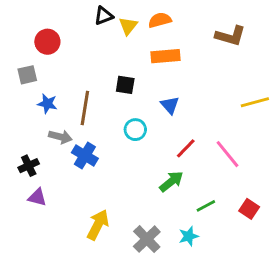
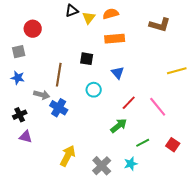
blue star: (47, 104) -> (18, 78), moved

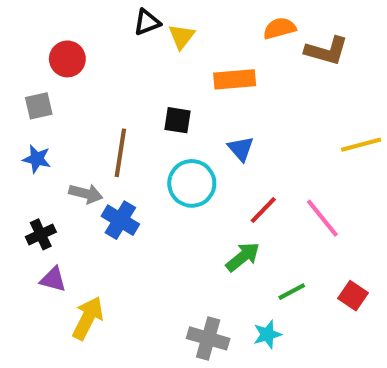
orange semicircle: (111, 14) -> (280, 28), moved
cyan circle: (94, 90) -> (192, 183), size x1.5
yellow arrow: (68, 156) -> (88, 318), moved
gray cross: (102, 166) -> (208, 338), turned -30

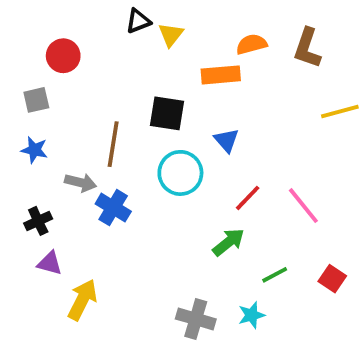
orange semicircle: (280, 28) -> (252, 44), moved
brown L-shape: (326, 51) -> (307, 48), turned 93
black square: (178, 120) -> (167, 113), size x1.4
yellow line: (361, 145) -> (340, 111), moved

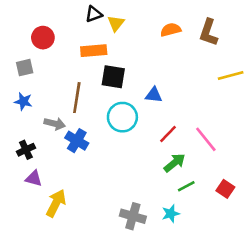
orange rectangle: (221, 75) -> (94, 51), moved
blue triangle: (227, 140) -> (154, 95), turned -42
green arrow: (228, 242) -> (175, 163), moved

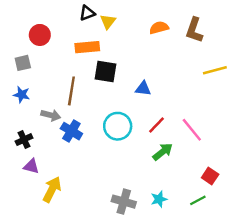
cyan circle: (122, 117) -> (118, 126), moved
green line: (186, 186) -> (198, 200), moved

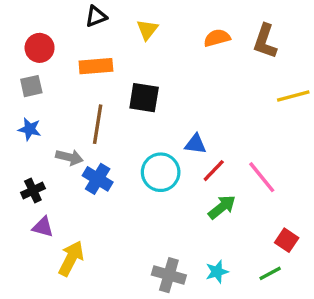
black triangle: (87, 13) -> (96, 16), moved
red circle: (40, 35) -> (40, 48), moved
orange rectangle: (87, 47) -> (96, 66), moved
blue triangle: (143, 88) -> (195, 144), moved

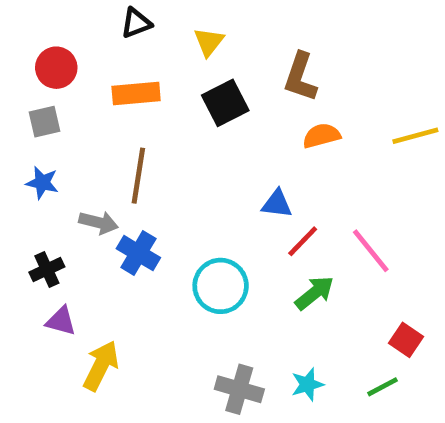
orange semicircle: (217, 38) -> (321, 136), moved
brown L-shape: (265, 41) -> (300, 77), moved
black square: (144, 98) -> (225, 103), moved, turned -36
cyan circle: (161, 172) -> (221, 286), moved

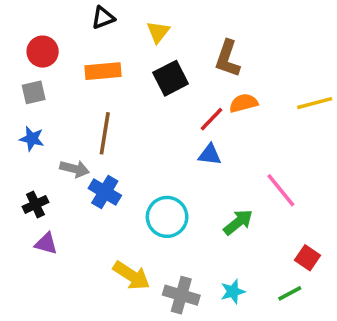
red line: (303, 241) -> (211, 119), moved
yellow arrow: (101, 366) -> (131, 276), moved, turned 96

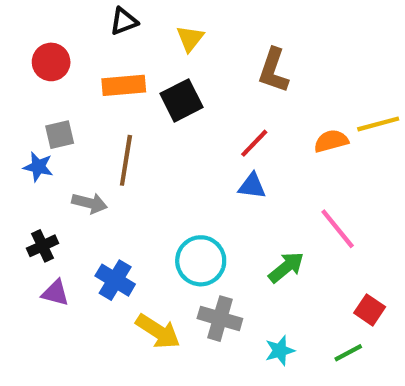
black square: (171, 78) -> (181, 100), moved
gray square: (34, 92) -> (60, 135), moved
orange semicircle: (243, 103) -> (331, 141), moved
blue cross: (105, 192) -> (115, 280), moved
gray cross: (181, 295) -> (220, 319), moved

